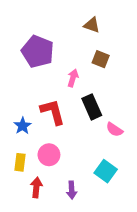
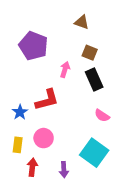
black rectangle: (92, 107) -> (94, 80), moved
red L-shape: (53, 112) -> (47, 100), turned 90
cyan square: (106, 171) -> (94, 153), size x1.4

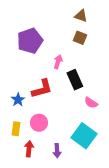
brown triangle: (82, 22) -> (81, 16), moved
purple pentagon: (33, 46) -> (30, 41), turned 30
brown square: (90, 53) -> (80, 38), moved
black rectangle: (94, 80) -> (75, 80), moved

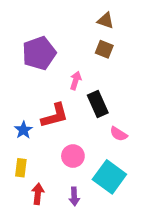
pink circle: (39, 123) -> (73, 156), moved

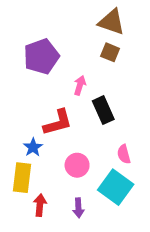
brown triangle: (106, 21) -> (111, 22), size x1.5
blue star: (23, 130) -> (33, 147), moved
pink semicircle: (119, 134) -> (124, 154), moved, turned 42
yellow rectangle: (21, 168) -> (22, 178), size x1.5

